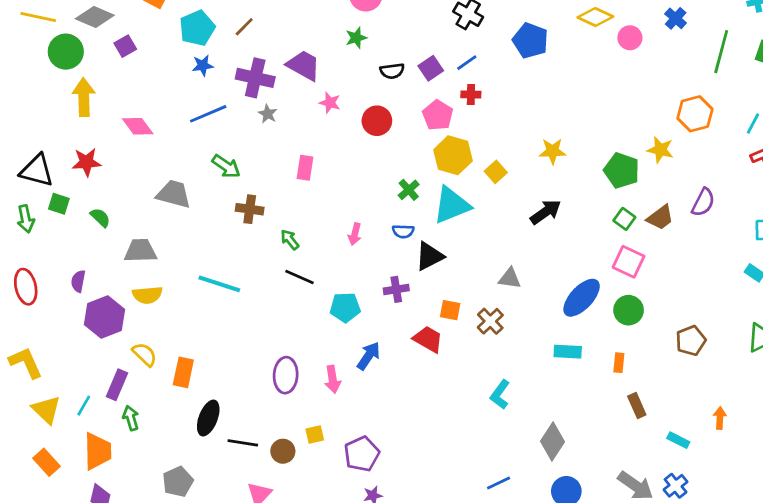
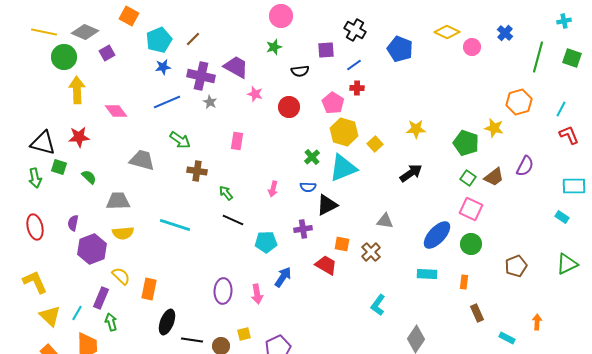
purple square: (431, 68) -> (326, 50), moved, turned 30

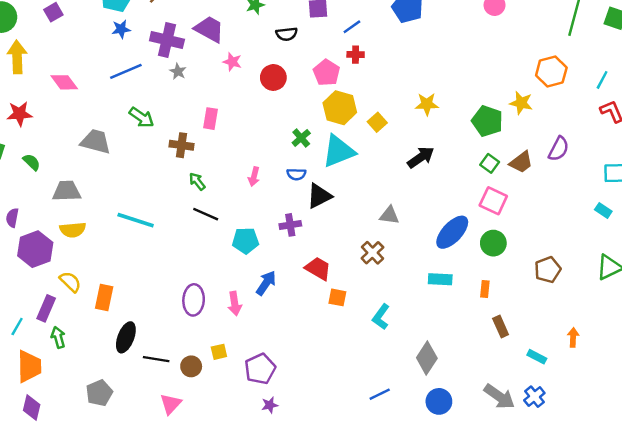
brown cross: (197, 171) -> (181, 145), moved
orange square: (342, 244) -> (337, 297), moved

